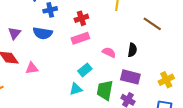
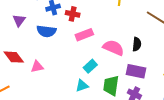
red cross: (81, 18) -> (73, 14), moved, turned 32
purple triangle: (14, 33) -> (19, 20), moved
pink semicircle: (109, 52) -> (113, 48), size x1.5

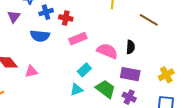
purple triangle: (19, 20) -> (14, 17), moved
green trapezoid: (111, 86) -> (105, 89), turned 120

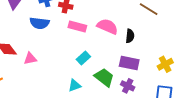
pink rectangle: (78, 39) -> (77, 27), turned 36
pink semicircle: (107, 51) -> (107, 26), moved
cyan triangle: (76, 90) -> (75, 85), moved

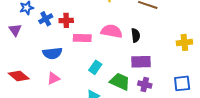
blue semicircle: (40, 23) -> (52, 53), moved
pink triangle: (30, 59) -> (54, 78), moved
yellow cross: (165, 64) -> (184, 42), moved, turned 35

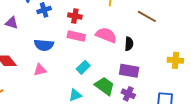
red cross: (66, 20) -> (75, 16), moved
purple triangle: (15, 30) -> (12, 23), moved, turned -48

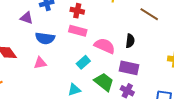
purple triangle: (12, 23) -> (27, 18), moved
pink semicircle: (106, 35) -> (105, 46), moved

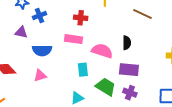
red cross: (77, 11) -> (81, 18), moved
cyan rectangle: (83, 62) -> (83, 70), turned -48

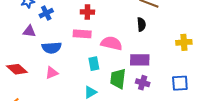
black semicircle: (127, 43) -> (141, 24), moved
green trapezoid: (106, 87) -> (118, 79), turned -110

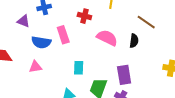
pink rectangle: (82, 34) -> (63, 35), moved, turned 54
pink semicircle: (111, 43) -> (107, 38), moved
purple rectangle: (140, 60) -> (124, 75), turned 66

